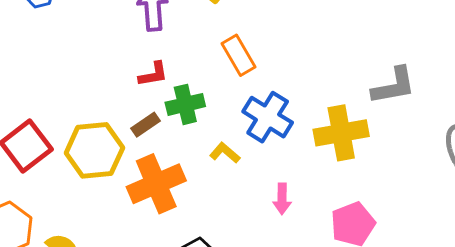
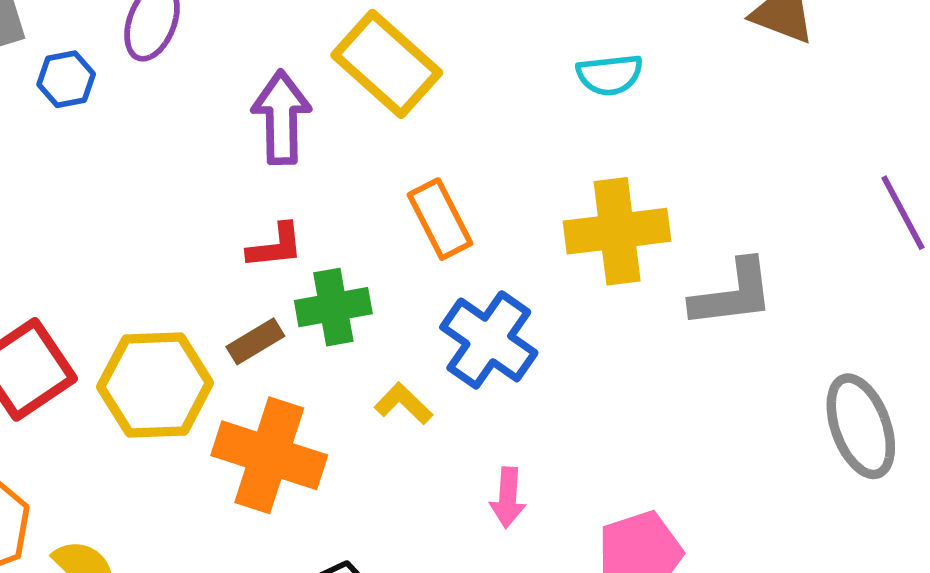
yellow cross: (341, 133) -> (617, 231), moved
orange cross: (156, 184) -> (269, 455), turned 38

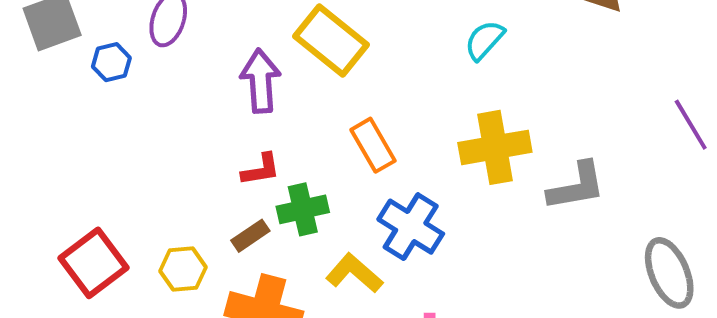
cyan semicircle: (610, 75) -> (484, 40), turned 141
yellow hexagon: (155, 385) -> (183, 269), size x0.6
yellow L-shape: (403, 404) -> (354, 273), size x1.4

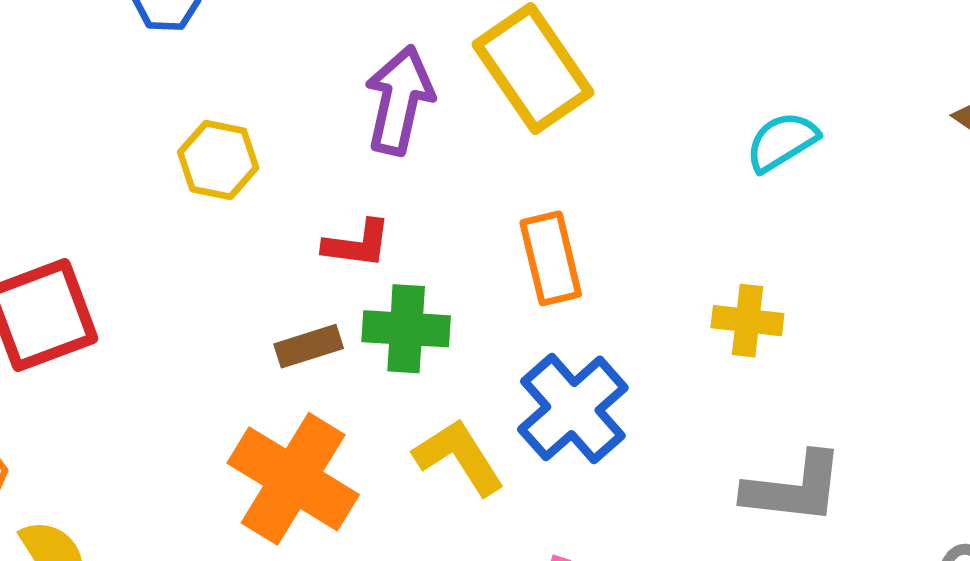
yellow cross: (495, 147) -> (747, 321), size x0.6
gray L-shape: (576, 186) -> (794, 488), moved
yellow hexagon: (183, 269) -> (218, 160), moved

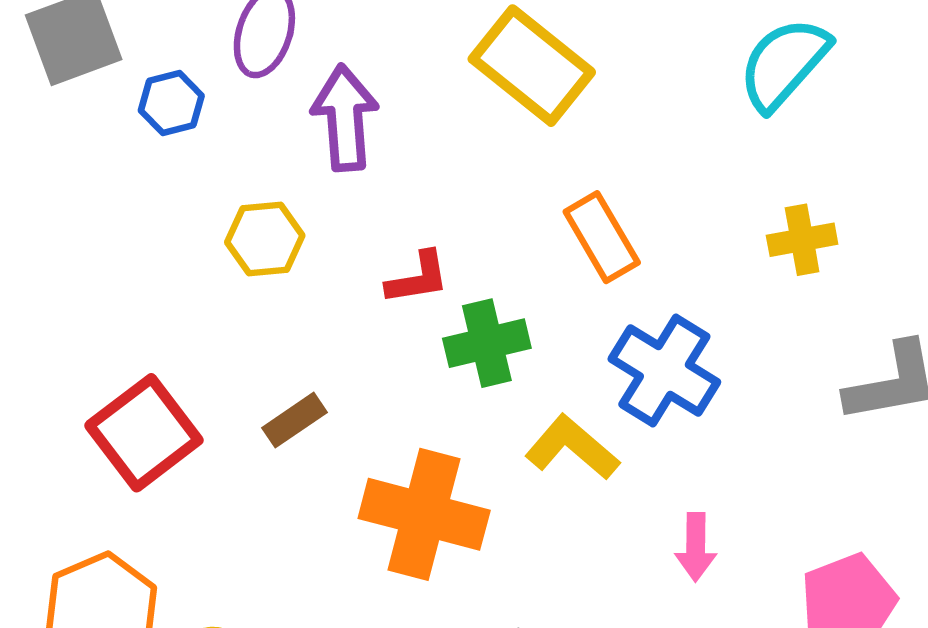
purple arrow: (399, 100) -> (345, 118), moved
cyan semicircle: (782, 142) -> (784, 64), size x1.4
brown rectangle: (309, 346) -> (295, 420), moved

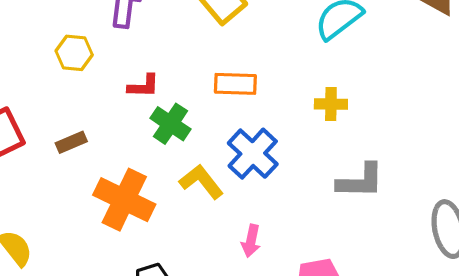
orange rectangle: (602, 237) -> (235, 84), turned -69
green cross: (487, 343) -> (170, 124), turned 36

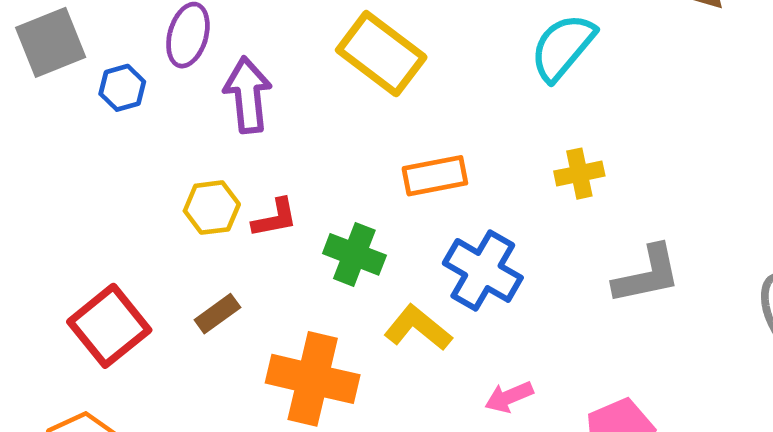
yellow hexagon: (74, 53) -> (212, 208), moved
red L-shape: (144, 86) -> (275, 218), moved
pink arrow: (251, 241) -> (509, 397), turned 68

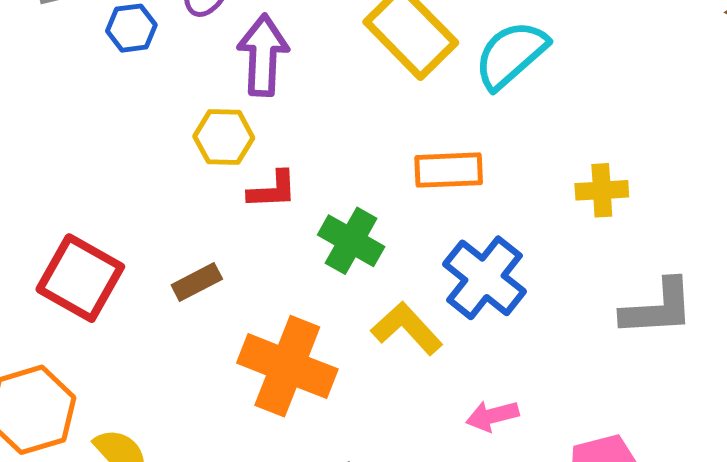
cyan semicircle: (563, 47) -> (511, 55), moved
yellow hexagon: (212, 208) -> (224, 137), moved
red square: (109, 326) -> (80, 278), turned -30

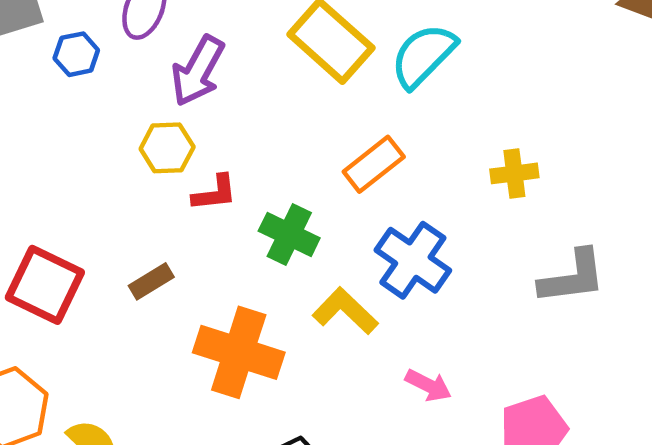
purple arrow: (263, 55) -> (198, 71), turned -150
orange rectangle: (449, 170) -> (374, 164), turned -32
pink arrow: (492, 416) -> (428, 385), turned -135

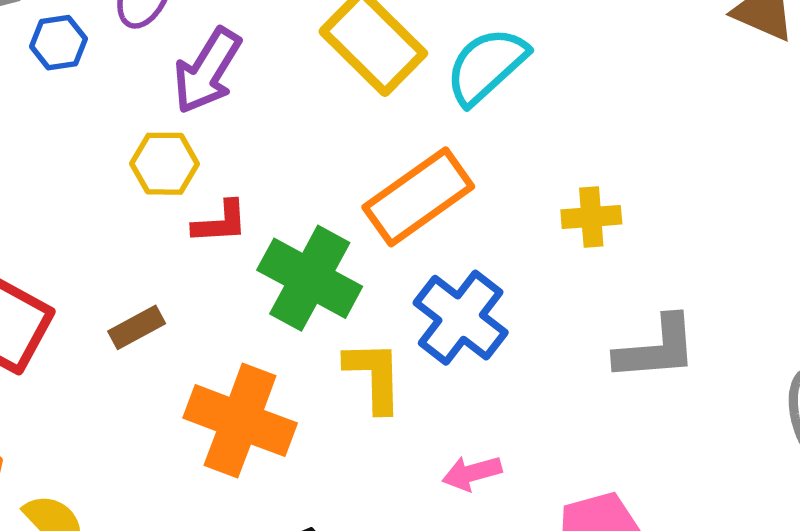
orange rectangle: (374, 164) -> (418, 197), size x1.4
green cross: (289, 235) -> (310, 278), size x1.4
yellow L-shape: (345, 311) -> (374, 376), turned 42
pink arrow: (428, 385) -> (472, 473), turned 135

